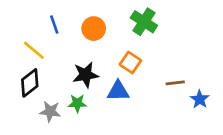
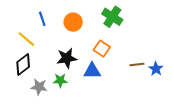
blue star: (200, 99) -> (156, 69), moved

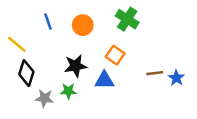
yellow line: (26, 39) -> (17, 44), moved
black diamond: (23, 65) -> (26, 73), turned -35

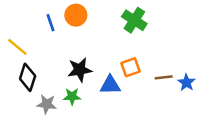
orange circle: (83, 25) -> (76, 15), moved
orange square: (115, 55) -> (131, 67), moved, turned 36

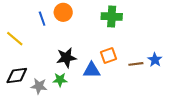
green cross: (134, 20) -> (112, 17), turned -30
black diamond: (28, 77) -> (17, 76), moved, turned 65
blue star: (186, 82) -> (155, 60), moved

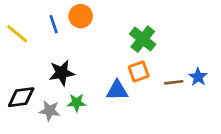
green cross: (112, 17) -> (143, 39), moved, turned 36
yellow line: (15, 39) -> (17, 34), moved
black star: (66, 58) -> (62, 73), moved

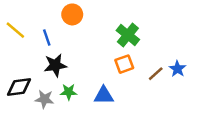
blue line: (54, 24) -> (47, 37), moved
brown line: (174, 82) -> (156, 74), turned -35
blue triangle: (117, 90) -> (104, 95), moved

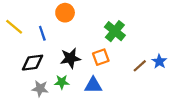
orange square: (124, 64) -> (101, 57), moved
black star: (55, 65) -> (70, 58), moved
black diamond: (19, 87) -> (33, 63), moved

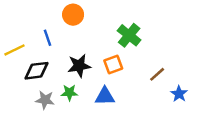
yellow line: (14, 27) -> (15, 50), moved, turned -66
blue star: (159, 61) -> (179, 94), moved

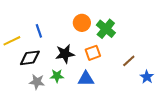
orange circle: (73, 15) -> (82, 23), moved

